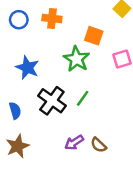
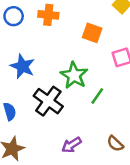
green star: (76, 59) -> (74, 75), moved
green line: (83, 98) -> (97, 96), moved
brown semicircle: (99, 145) -> (115, 144), moved

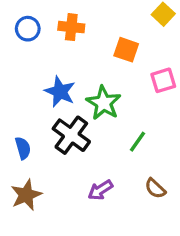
blue star: (23, 66) -> (60, 92), moved
green line: (97, 96) -> (137, 142), moved

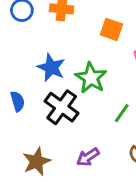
blue semicircle: (23, 148) -> (17, 101), moved
brown star: (26, 195) -> (37, 162), moved

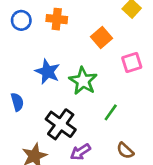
orange square: (111, 29) -> (101, 37), turned 30
black cross: (62, 107) -> (61, 124), moved

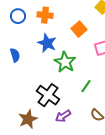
blue star: (48, 72) -> (47, 43), moved
blue semicircle: (17, 102) -> (15, 55), moved

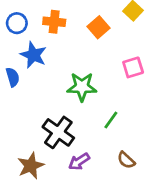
orange square: (79, 29) -> (98, 27), moved
blue star: (47, 43) -> (33, 55), moved
green star: (65, 62) -> (82, 87), turned -30

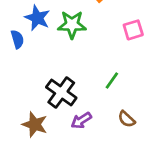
green star: (82, 87) -> (72, 25), moved
brown star: (31, 166) -> (35, 124), turned -30

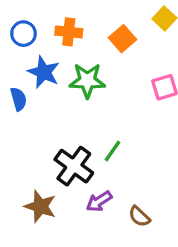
green line: (112, 81) -> (112, 151), moved
brown semicircle: (127, 119) -> (139, 216), moved

